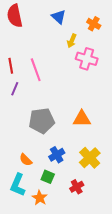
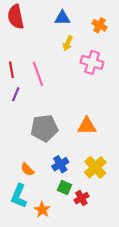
blue triangle: (59, 17) -> (62, 18), turned -42
yellow arrow: (72, 41) -> (68, 43), moved
green square: (48, 177) -> (64, 187), moved

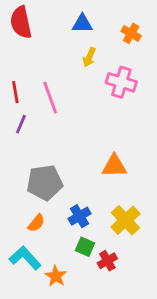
gray pentagon: (44, 128) -> (45, 183), moved
orange semicircle: (27, 169) -> (36, 223), turned -96
cyan L-shape: (19, 196) -> (25, 258), turned 115

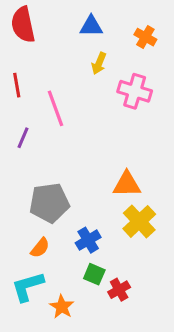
red line: (15, 92) -> (17, 85), moved
yellow cross: (125, 220) -> (139, 221), moved
cyan L-shape: (25, 258) -> (28, 287), turned -64

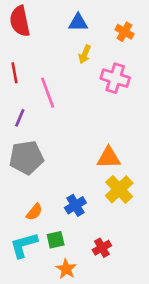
gray pentagon: (49, 203) -> (26, 158), moved
green square: (94, 274) -> (56, 240), moved, turned -36
orange star: (62, 307) -> (66, 269), moved

